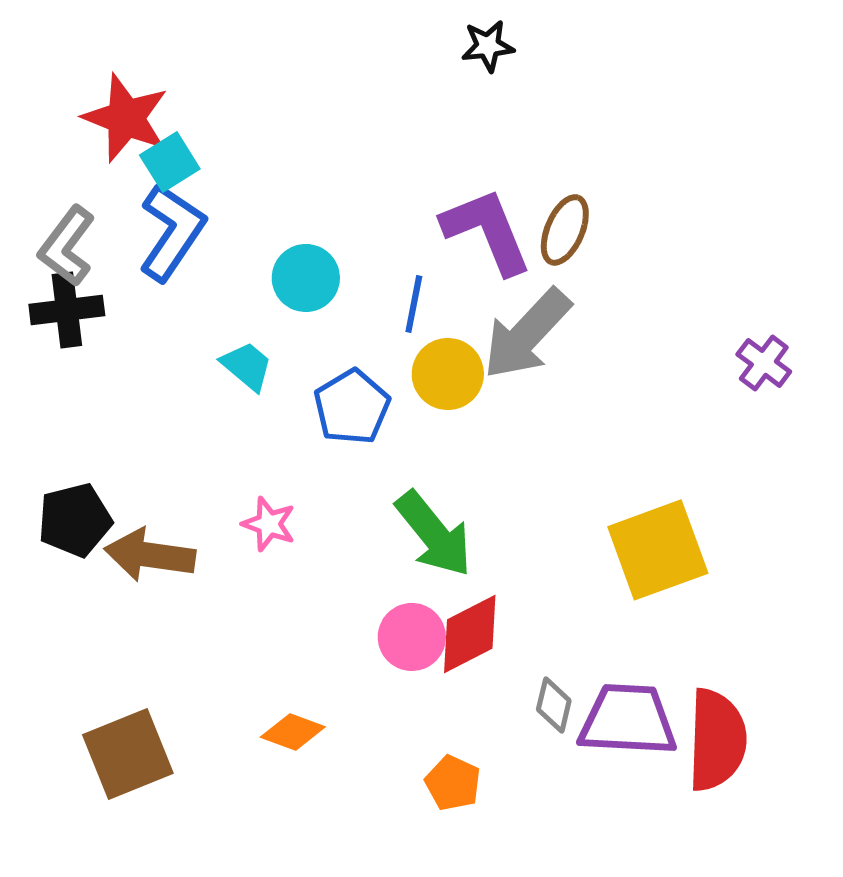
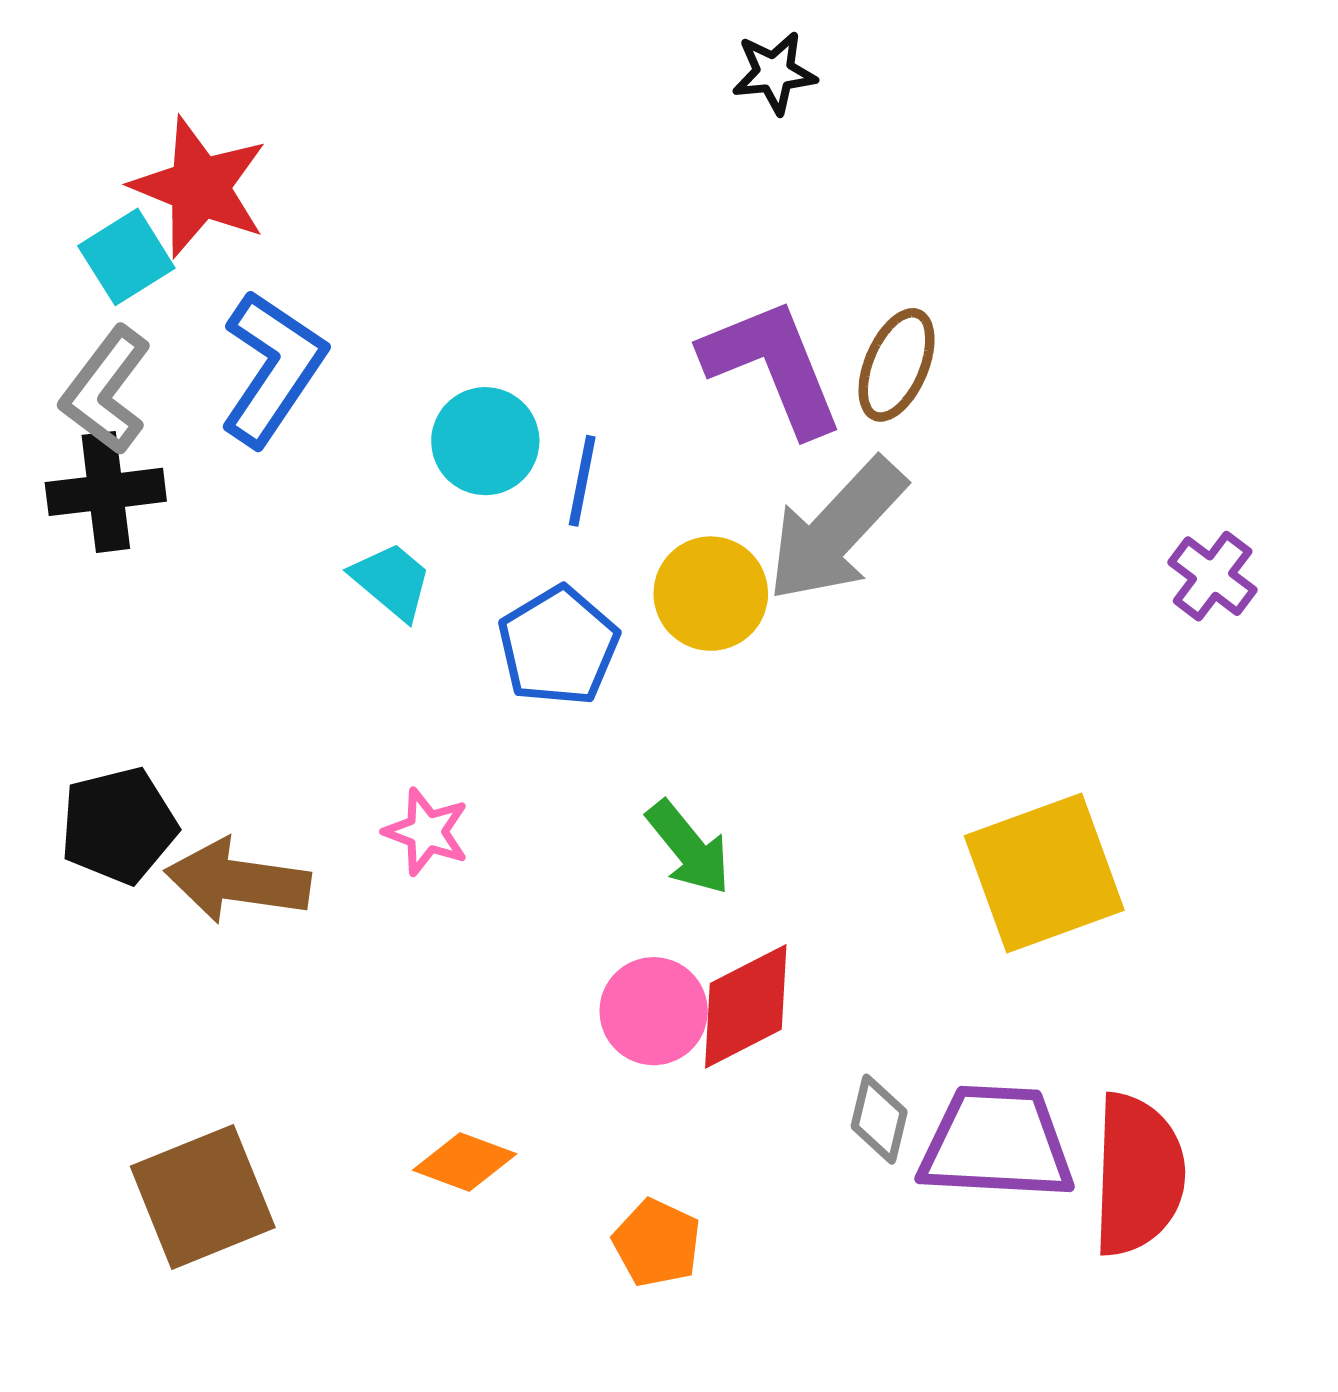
cyan square: (170, 162) -> (126, 257), moved
blue line: (414, 304) -> (582, 481), moved
green arrow: (434, 534) -> (689, 848), size x0.7
orange pentagon: (453, 783) -> (657, 1243), moved

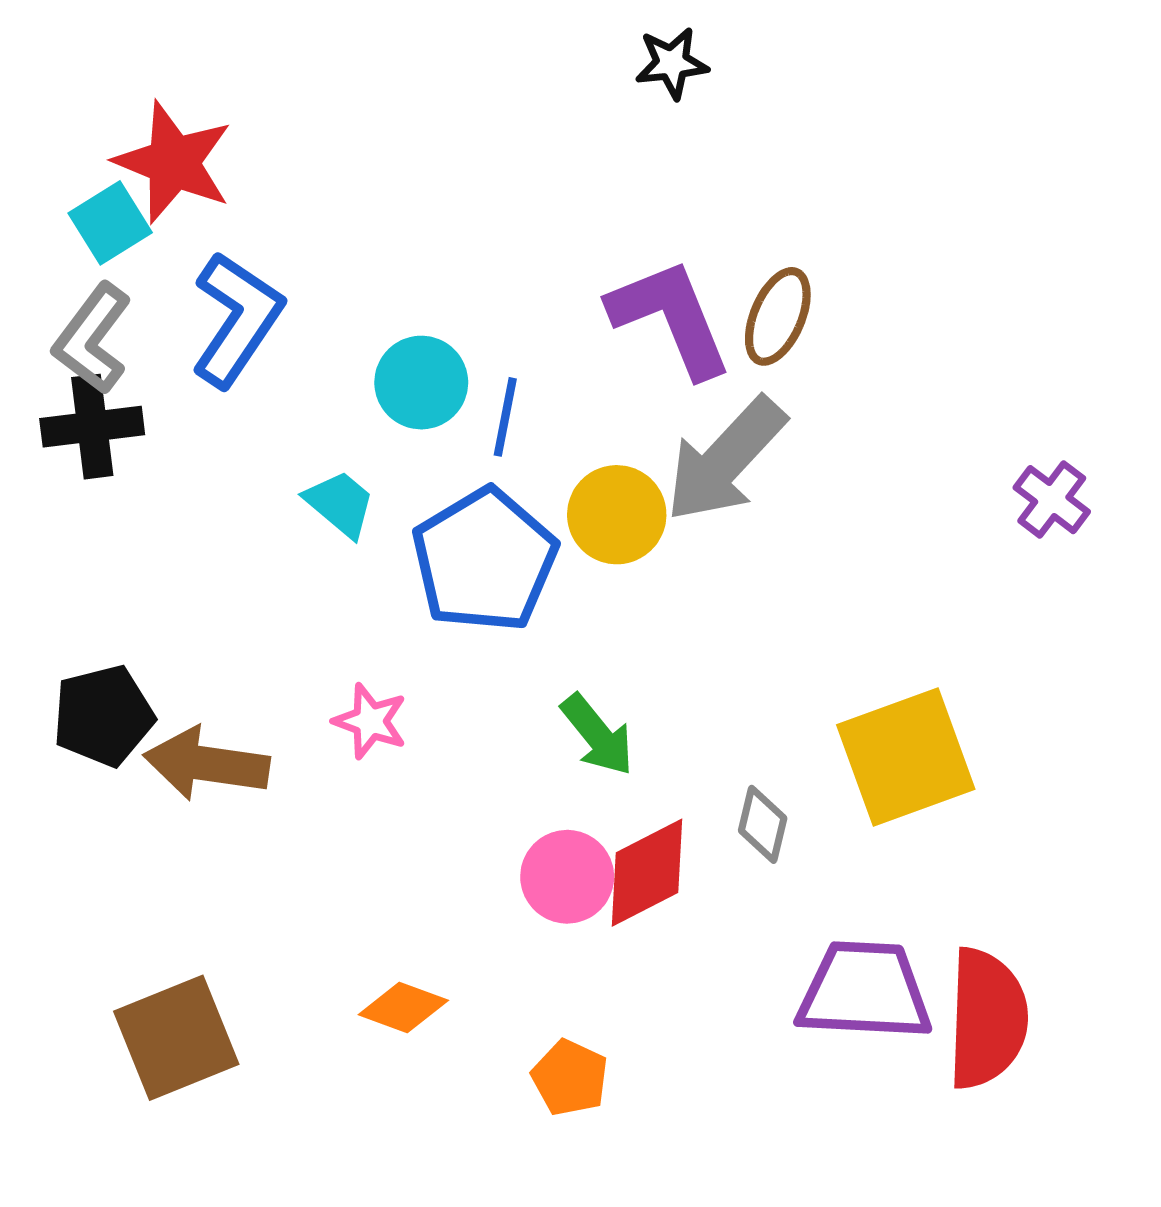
blue pentagon: (558, 646) -> (485, 560), size x1.4
gray diamond: (879, 1119) -> (763, 824), moved

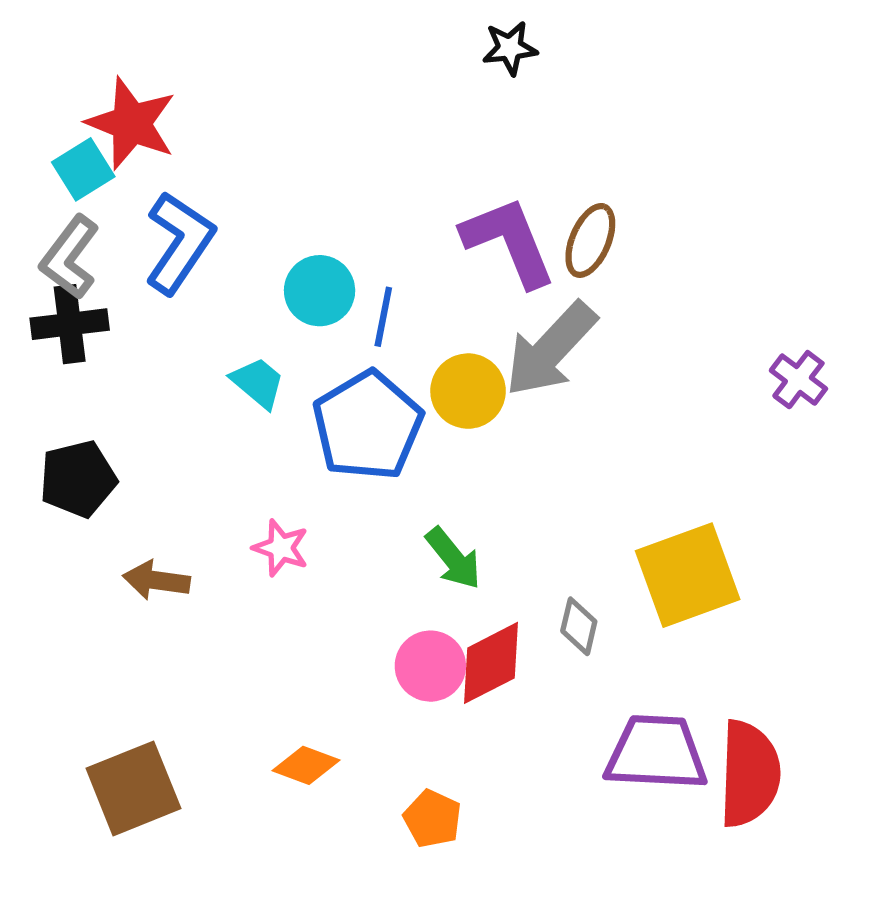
black pentagon: (103, 716) -> (78, 479), moved
brown arrow: (206, 764) -> (156, 580), size x0.7

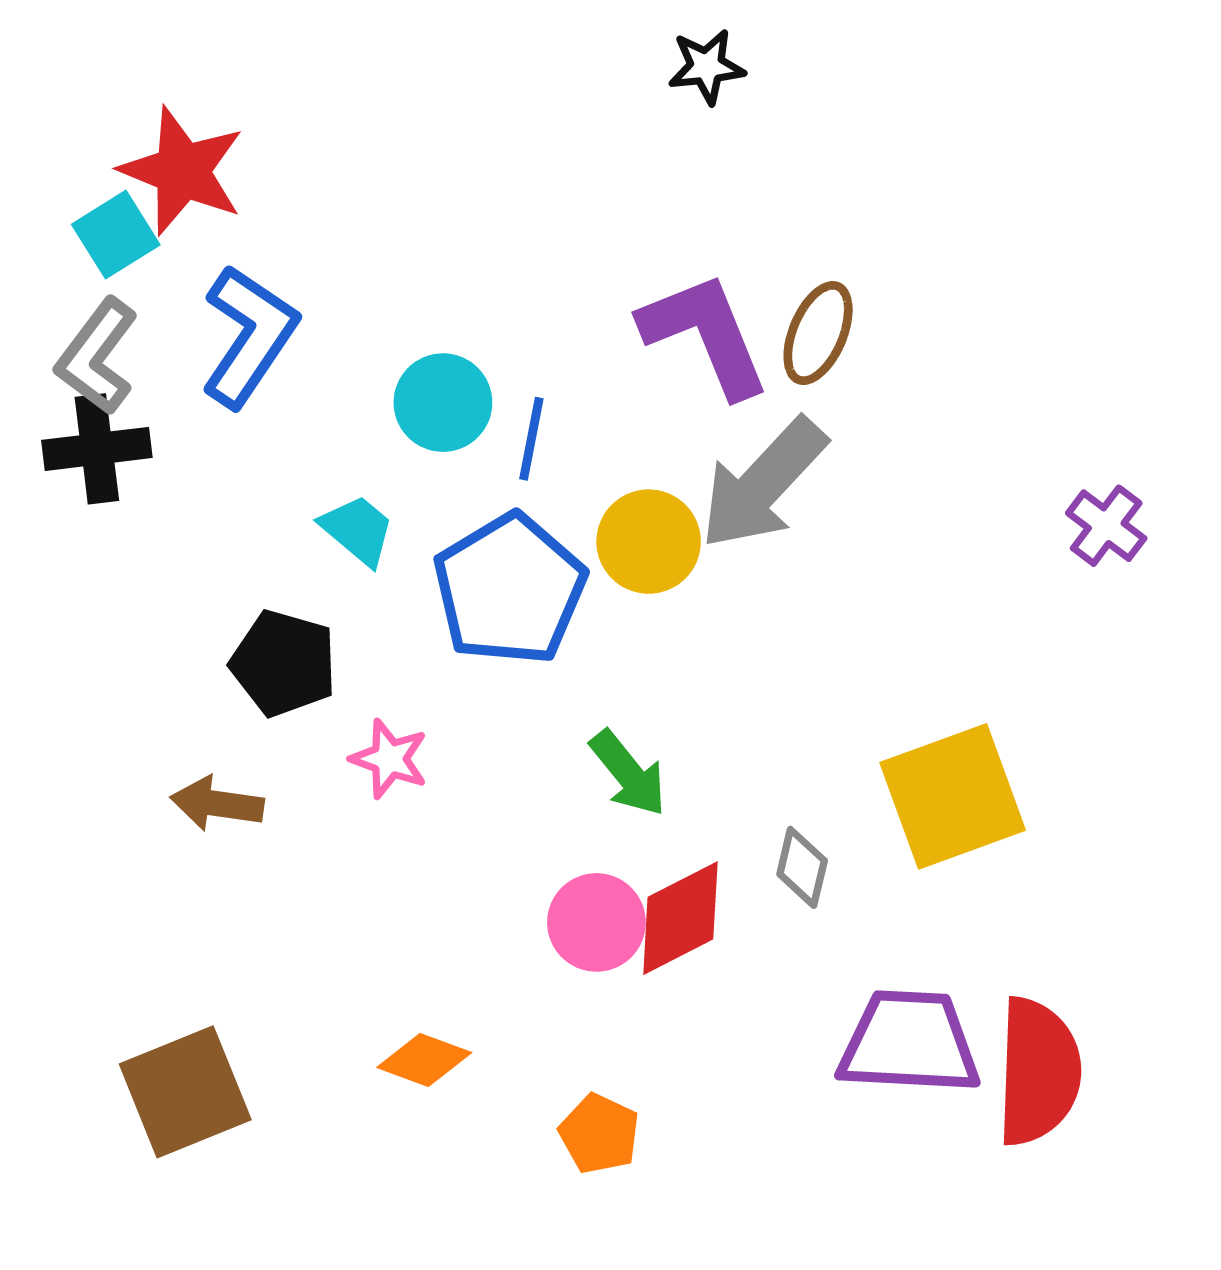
black pentagon: (78, 479) -> (284, 663), moved, turned 30

